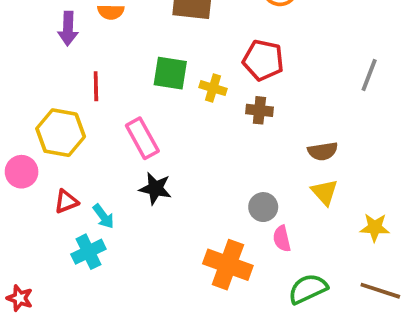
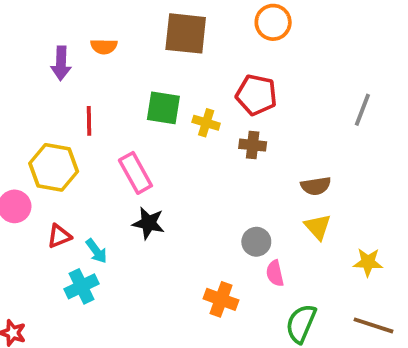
orange cross: (228, 265) -> (221, 299), size x0.7
green semicircle: (308, 289) -> (301, 324), turned -42

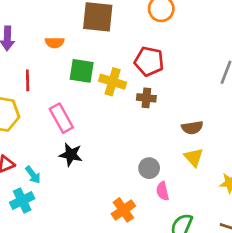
orange semicircle: (104, 46) -> (55, 43), moved
yellow cross: (206, 123) -> (113, 82), size x1.4
orange cross: (221, 299) -> (123, 210), turned 35

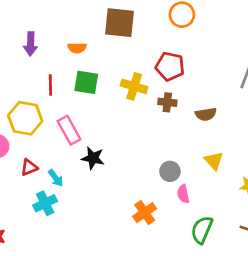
green square: (82, 71) -> (86, 82), moved
pink rectangle: (61, 118) -> (69, 130), moved
brown semicircle: (192, 128) -> (206, 114), moved

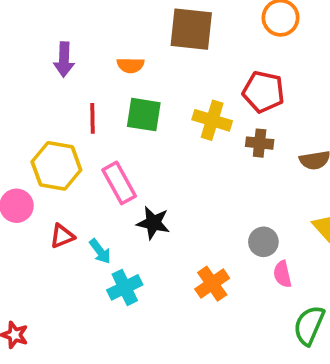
cyan cross: (45, 203) -> (125, 287), moved
orange cross: (145, 213) -> (212, 284), moved

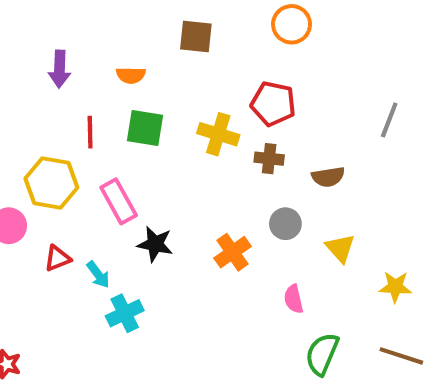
brown square: (191, 29) -> (196, 36), size x0.7
gray circle: (263, 242) -> (285, 224), moved
orange cross: (212, 284) -> (233, 252), moved

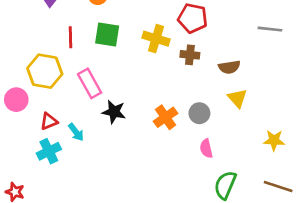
gray line: (389, 120) -> (270, 29), turned 75
gray circle: (285, 224) -> (199, 113), moved
yellow triangle: (340, 248) -> (237, 98), moved
cyan cross: (125, 313) -> (49, 151), moved

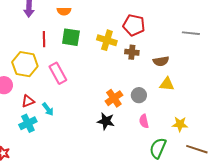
yellow triangle: (237, 98) -> (167, 84), turned -42
black star: (114, 112) -> (106, 121), moved
yellow star: (274, 140) -> (180, 124), moved

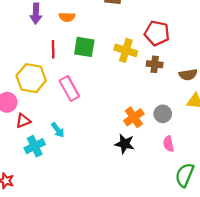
orange semicircle: (64, 11) -> (67, 17), moved
red triangle: (28, 101) -> (23, 121), moved

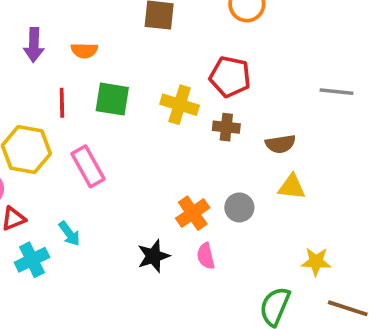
black star: (125, 144) -> (153, 256), moved, turned -30
pink semicircle: (168, 144) -> (206, 256), moved

